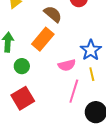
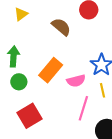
orange rectangle: (43, 39) -> (51, 70), moved
green circle: (22, 66) -> (19, 82), moved

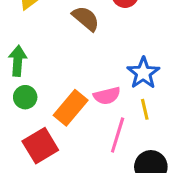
orange rectangle: (51, 70) -> (71, 108), moved

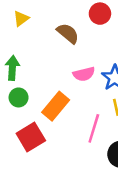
pink semicircle: (107, 96) -> (84, 74), moved

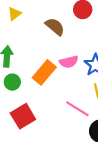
orange rectangle: (56, 106) -> (44, 72), moved
pink line: (94, 128) -> (77, 109), turned -75

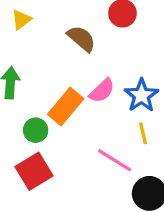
pink semicircle: (69, 62) -> (102, 91), turned -30
green circle: (12, 82) -> (36, 130), moved

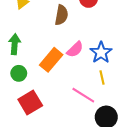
brown semicircle: (81, 39) -> (61, 15), turned 60
green circle: (36, 130) -> (19, 73), moved

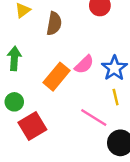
brown semicircle: (61, 15) -> (54, 23), moved
green circle: (19, 73) -> (14, 102), moved

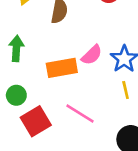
orange rectangle: (56, 77) -> (62, 68), turned 40
pink line: (94, 118) -> (80, 113), moved

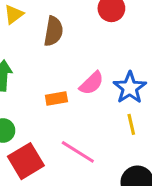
orange rectangle: (62, 68) -> (56, 98), size x0.6

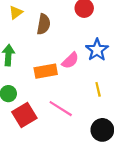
blue star: (130, 88) -> (97, 50), moved
orange rectangle: (56, 98) -> (46, 71), size x1.5

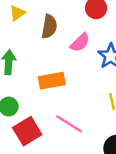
pink semicircle: (70, 61) -> (80, 43), moved

